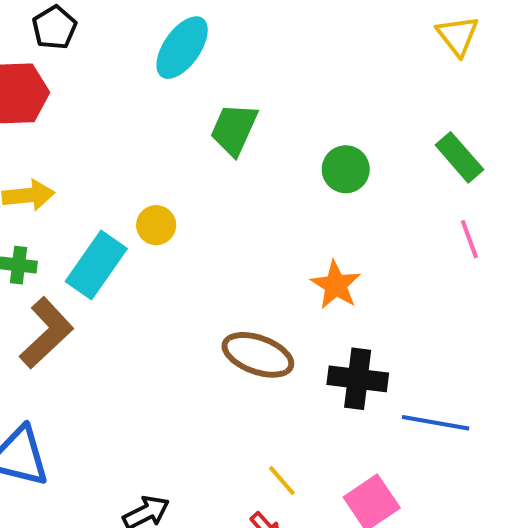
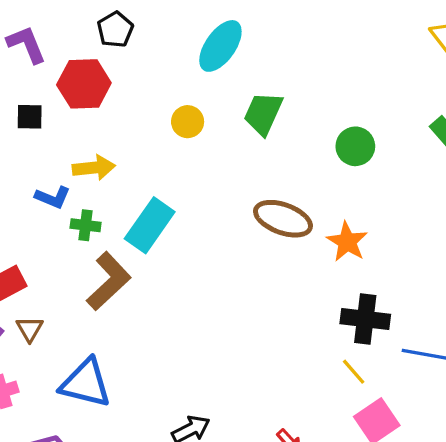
yellow circle: (156, 225) -> (188, 122), moved
brown ellipse: (258, 355) -> (283, 219), moved
yellow line: (282, 481) -> (354, 372), moved

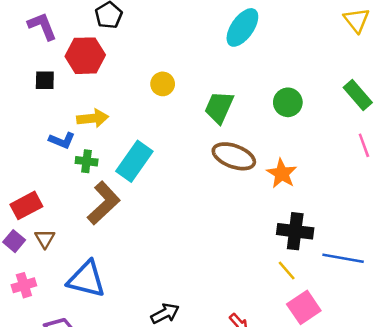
cyan ellipse: (220, 46) -> (242, 27), moved
green trapezoid: (263, 113) -> (219, 107), moved

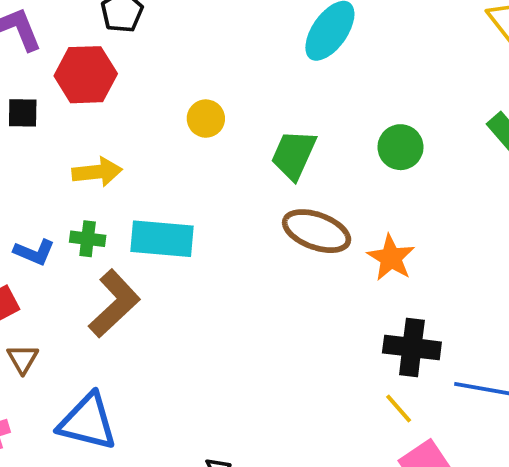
blue L-shape: (62, 140) -> (34, 252), moved
cyan rectangle: (134, 161) -> (162, 239), turned 60

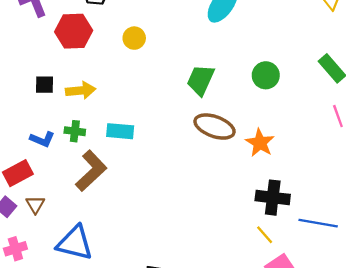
black square: (23, 113) -> (45, 85), moved
yellow circle: (206, 119) -> (134, 38), moved
cyan rectangle: (162, 239) -> (120, 131), size x0.7

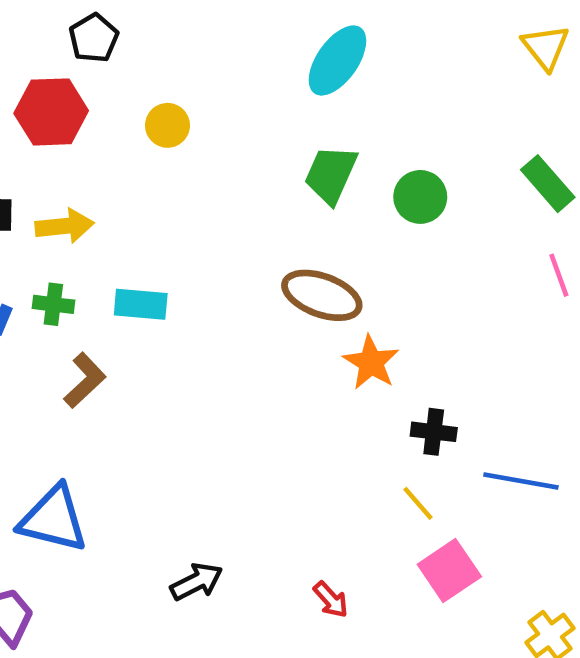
green trapezoid: (201, 80) -> (331, 175), moved
orange star: (260, 143) -> (371, 362), moved
brown L-shape: (91, 171) -> (85, 380), size x0.7
black cross: (273, 198) -> (434, 432), size x0.7

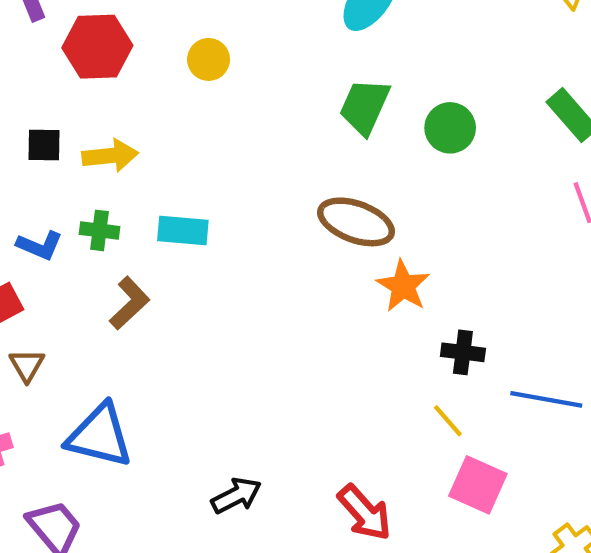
pink square: (449, 570) -> (478, 485), turned -32
red arrow: (331, 600) -> (365, 513), size x1.6

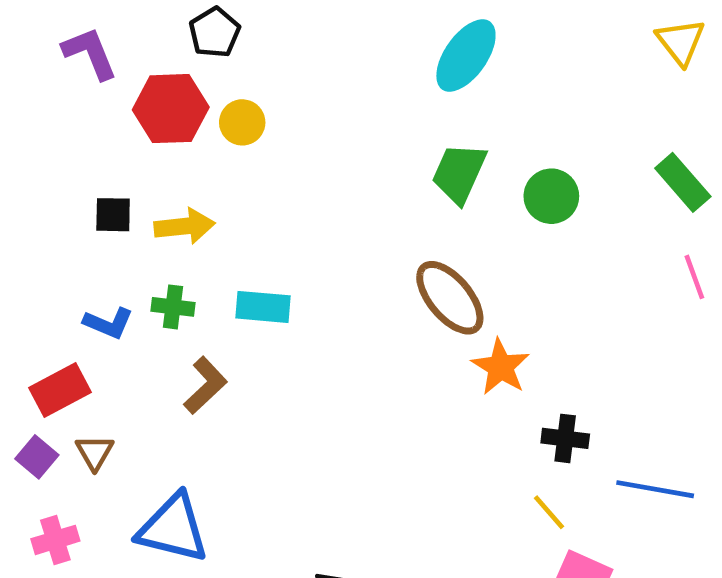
yellow circle: (209, 59) -> (242, 122), moved
brown ellipse: (356, 222) -> (450, 298), turned 30

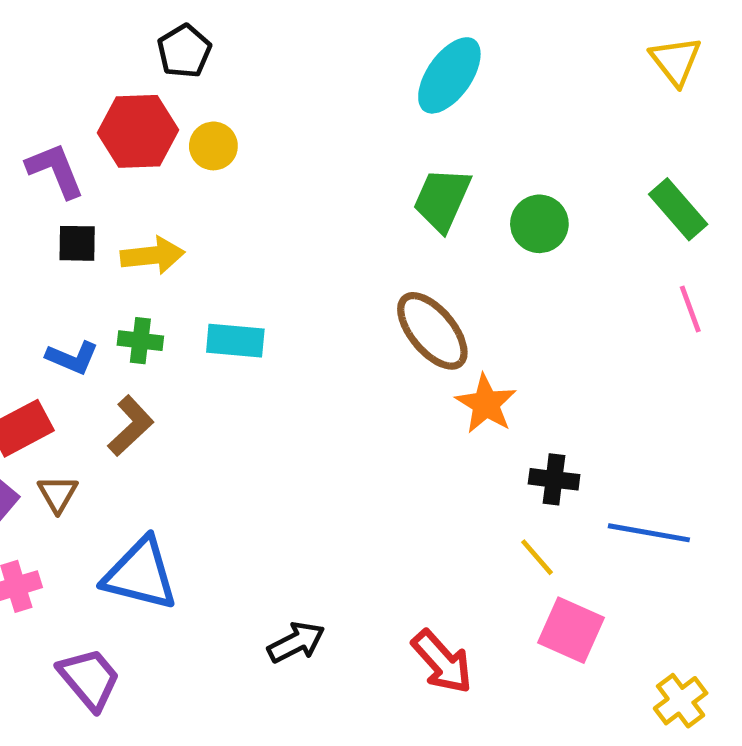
purple L-shape: (90, 53) -> (55, 170), moved
brown L-shape: (205, 385) -> (131, 426), moved

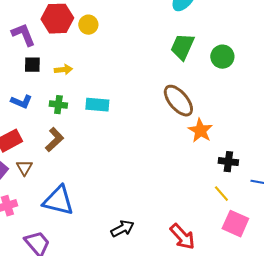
yellow arrow: (153, 255) -> (63, 70), size x0.7
blue L-shape: (72, 358) -> (21, 102), moved

